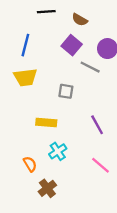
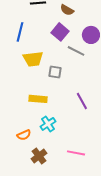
yellow trapezoid: (25, 77) -> (33, 59), moved
orange semicircle: (30, 164) -> (24, 135), turned 96
pink line: (101, 165) -> (76, 153), moved, turned -30

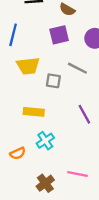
purple square: (60, 32) -> (59, 35), turned 36
gray line: (76, 51) -> (77, 68), moved
brown cross: (39, 156) -> (45, 183), moved

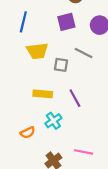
purple line: (84, 114) -> (75, 98), moved

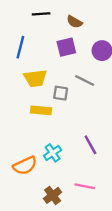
yellow rectangle: (43, 94) -> (41, 110), moved
purple line: (75, 98) -> (90, 145), moved
orange semicircle: (28, 133) -> (25, 166), size x1.5

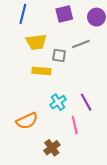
gray line: (85, 80) -> (81, 44), turned -48
cyan cross: (53, 153) -> (58, 102), moved
pink line: (85, 186) -> (75, 125), moved, turned 66

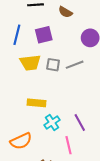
purple square: (64, 14) -> (44, 35), moved
gray square: (59, 55) -> (53, 65), moved
yellow rectangle: (41, 71) -> (36, 103), moved

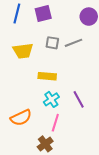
yellow trapezoid: (30, 63) -> (23, 51), moved
yellow rectangle: (36, 103) -> (47, 76), moved
pink line: (68, 145) -> (55, 123), moved, turned 30

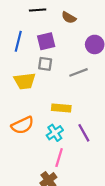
gray square: (52, 43) -> (45, 64), moved
yellow rectangle: (47, 76) -> (61, 108), moved
orange semicircle: (21, 118) -> (22, 125), moved

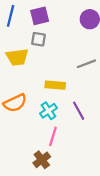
gray line: (78, 72) -> (86, 64), moved

